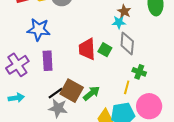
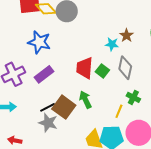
cyan star: (119, 22) -> (112, 44), moved
purple rectangle: (48, 61) -> (44, 74), turned 48
green arrow: (91, 93) -> (85, 100), moved, turned -84

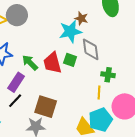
cyan star: (112, 44) -> (70, 31), size x1.6
green arrow: (85, 100) -> (30, 63), moved
black line: (48, 107) -> (15, 101), moved

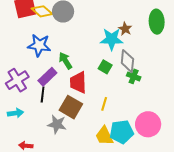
red trapezoid: (52, 63) -> (78, 82), moved
green cross: (108, 75) -> (134, 76), moved
yellow line: (99, 93) -> (104, 104), moved
black line: (15, 101) -> (43, 95), turned -49

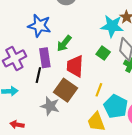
green arrow: (65, 61) -> (64, 43), turned -114
purple rectangle: (47, 77) -> (45, 58), turned -60
cyan pentagon: (122, 132) -> (116, 106), moved, turned 30

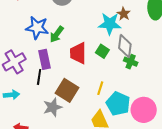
green arrow: (64, 43) -> (57, 34), moved
red trapezoid: (75, 66) -> (78, 53), moved
gray star: (50, 106) -> (53, 107), turned -30

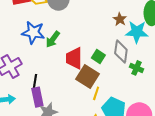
cyan star: (110, 24) -> (137, 32), moved
purple rectangle: (45, 59) -> (37, 97), moved
green cross: (131, 62) -> (136, 68), moved
brown square: (67, 90) -> (88, 77), moved

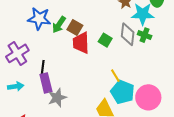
green cross: (136, 68) -> (145, 35), moved
brown square: (88, 77) -> (75, 27), moved, size x0.7
yellow line: (96, 93) -> (115, 76), moved, turned -48

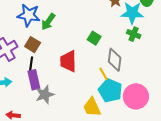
brown square: (75, 27) -> (33, 45), moved
gray diamond: (128, 34) -> (115, 60), moved
red trapezoid: (81, 43) -> (68, 61), moved

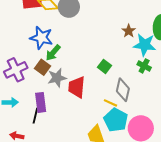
green arrow: (48, 22) -> (53, 53), moved
black line: (31, 64) -> (35, 116), moved
yellow line: (104, 74) -> (111, 103), turned -40
gray star: (45, 95) -> (57, 78), moved

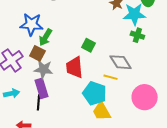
green square: (104, 66) -> (88, 45), moved
gray star: (57, 78) -> (43, 69), moved, turned 30
gray diamond: (123, 90) -> (120, 62), turned -35
cyan pentagon: (116, 120) -> (95, 93), moved

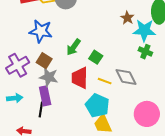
green arrow: (45, 37) -> (73, 47), moved
yellow line: (110, 77) -> (105, 81), moved

